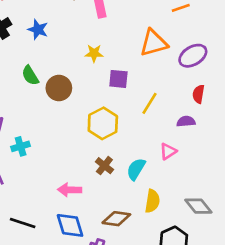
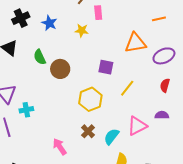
yellow star: (94, 53) -> (82, 31), moved
purple semicircle: (186, 121) -> (162, 115), moved
pink triangle: (168, 151) -> (137, 126), size x1.5
pink arrow: (70, 190) -> (60, 147), turned 48

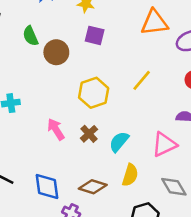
purple square: (106, 67) -> (95, 35), moved
pink triangle: (137, 126) -> (164, 144), moved
pink arrow: (60, 147) -> (56, 129), moved

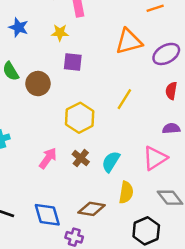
pink arrow: (56, 129) -> (48, 158), turned 75

